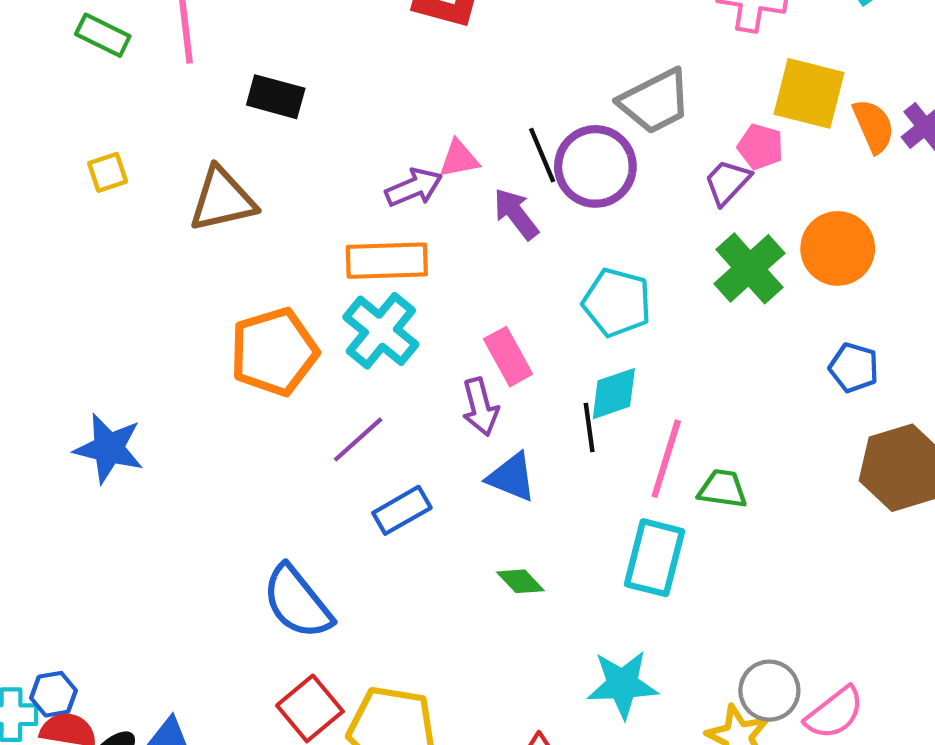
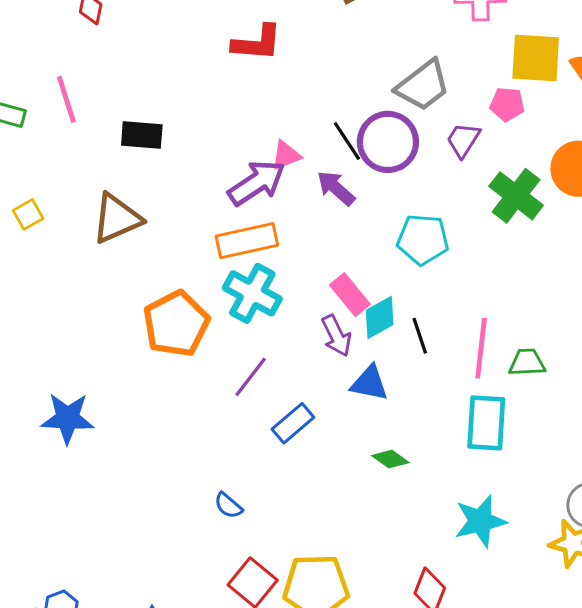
purple trapezoid: (727, 182) -> (463, 140), moved
purple arrow: (414, 187) -> (257, 183), size x1.4
cyan diamond: (614, 394) -> (380, 317), moved
blue semicircle: (297, 602) -> (228, 506), size x0.5

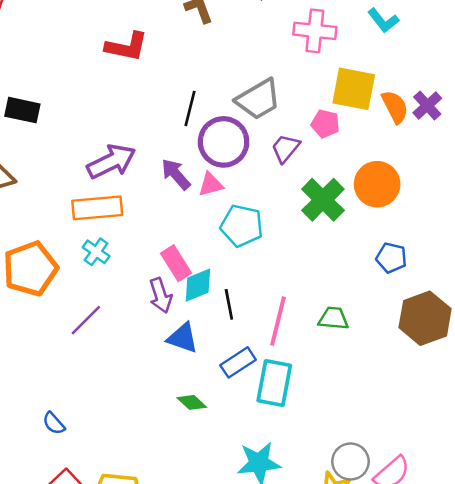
black line: (347, 141) -> (190, 108), moved, turned 40
pink triangle: (286, 155) -> (211, 185), moved
cyan cross: (252, 293) -> (96, 252), size x0.6
green trapezoid: (527, 363) -> (333, 318), moved
blue rectangle: (293, 423) -> (238, 362), moved

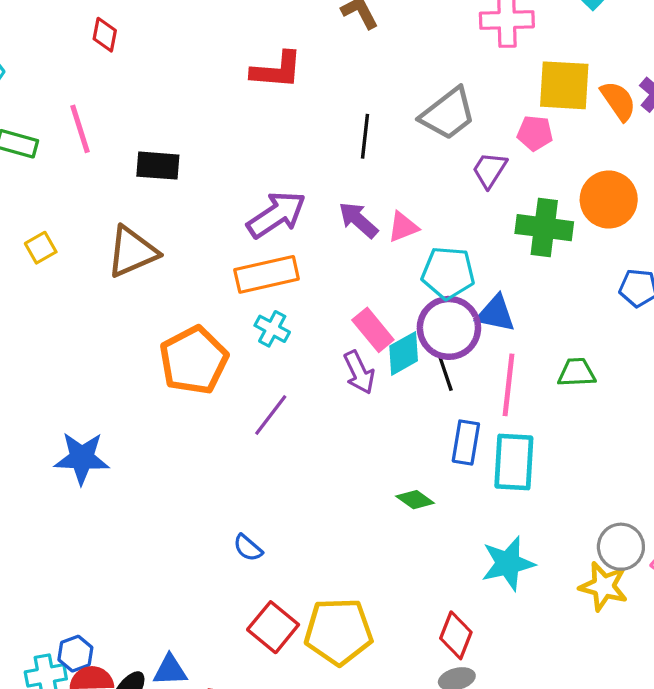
purple circle: (224, 142) -> (449, 328), moved
green cross: (323, 200) -> (544, 228), turned -30
blue triangle: (183, 338) -> (496, 314), moved
blue rectangle: (238, 362) -> (466, 442), turned -40

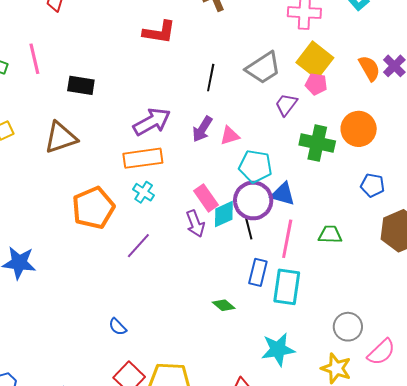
yellow square: (564, 85) -> (315, 60), moved, turned 30
purple arrow: (358, 220) -> (202, 129), turned -104
gray circle: (621, 547) -> (348, 327), moved

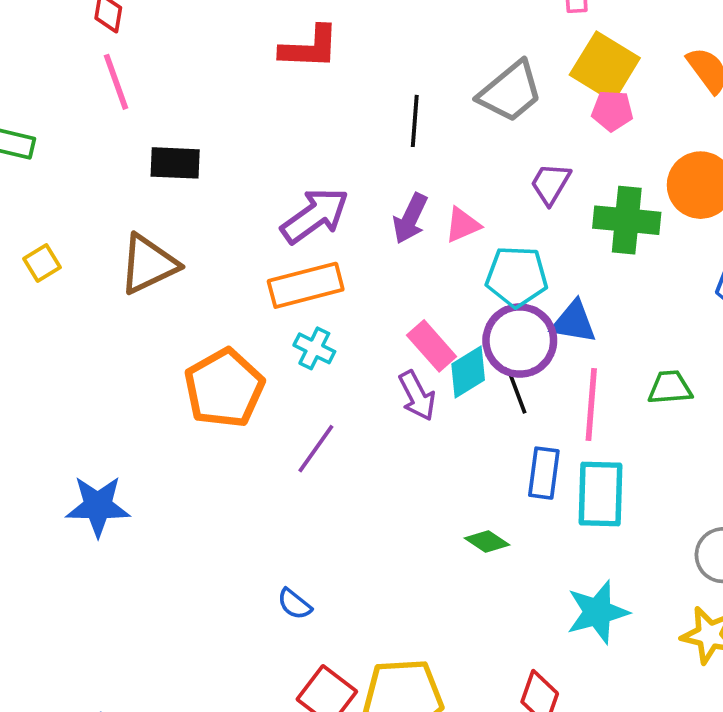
pink line: (34, 59) -> (116, 82), moved
purple trapezoid: (286, 105) -> (550, 184), moved

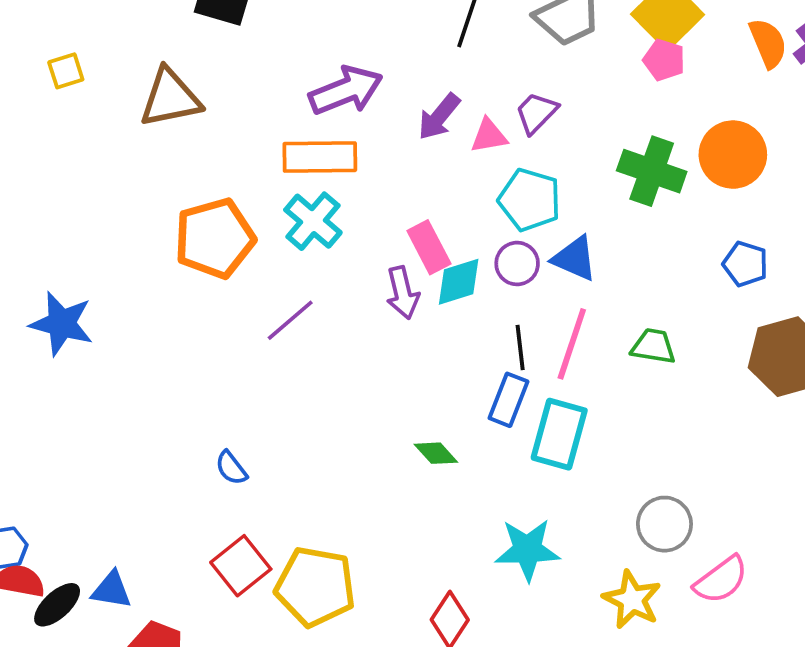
purple trapezoid: (550, 184) -> (536, 113), moved
purple circle: (520, 341) -> (517, 264), size x0.6
cyan cross: (314, 348) -> (313, 221), size x1.4
black line: (517, 392) -> (520, 347), moved

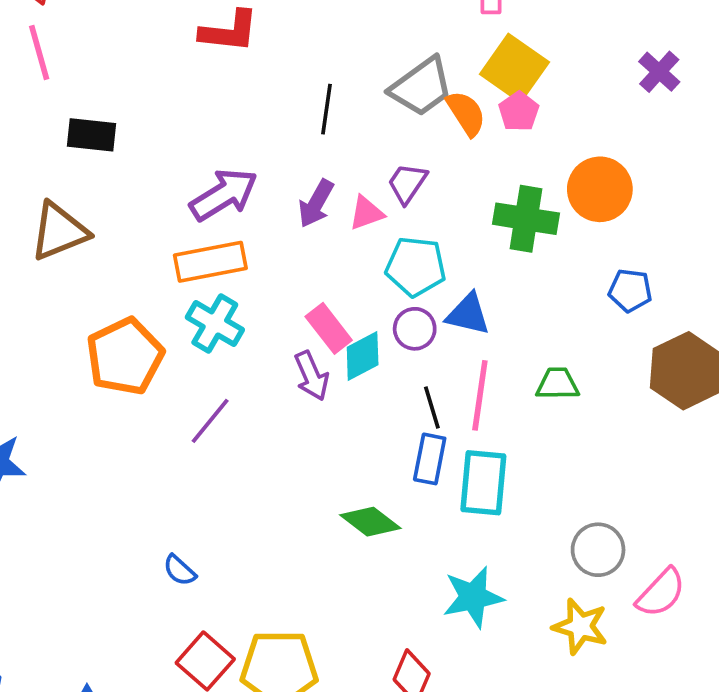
orange semicircle: (768, 43) -> (466, 113), moved
pink pentagon: (664, 60) -> (519, 112), turned 30
green diamond: (436, 453) -> (370, 522), size x1.4

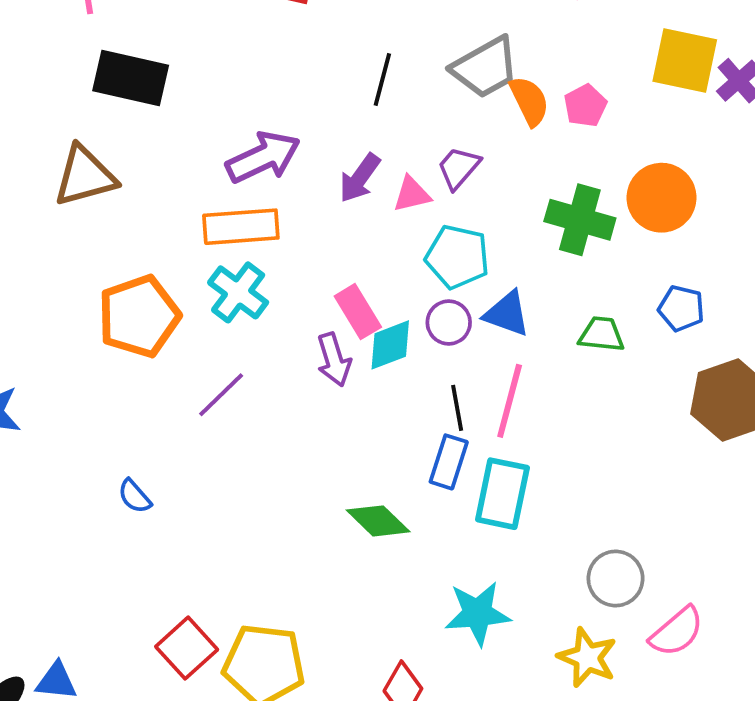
yellow square: (514, 68) -> (685, 61), moved, turned -30
black rectangle: (91, 135) -> (131, 78), size x1.4
green trapezoid: (557, 384) -> (602, 334), moved
blue semicircle: (180, 570) -> (135, 496), moved

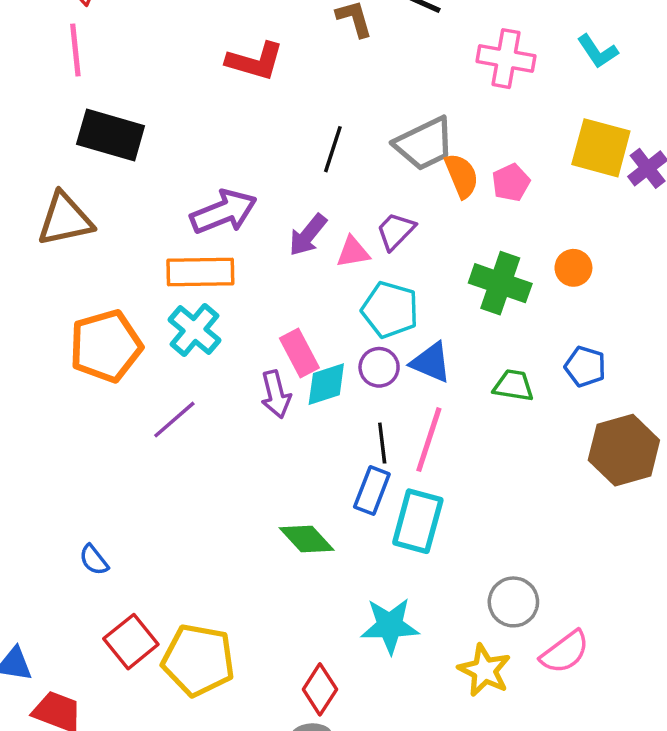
orange circle: (662, 198) -> (573, 268), size x0.6
blue semicircle: (135, 496) -> (94, 560), moved

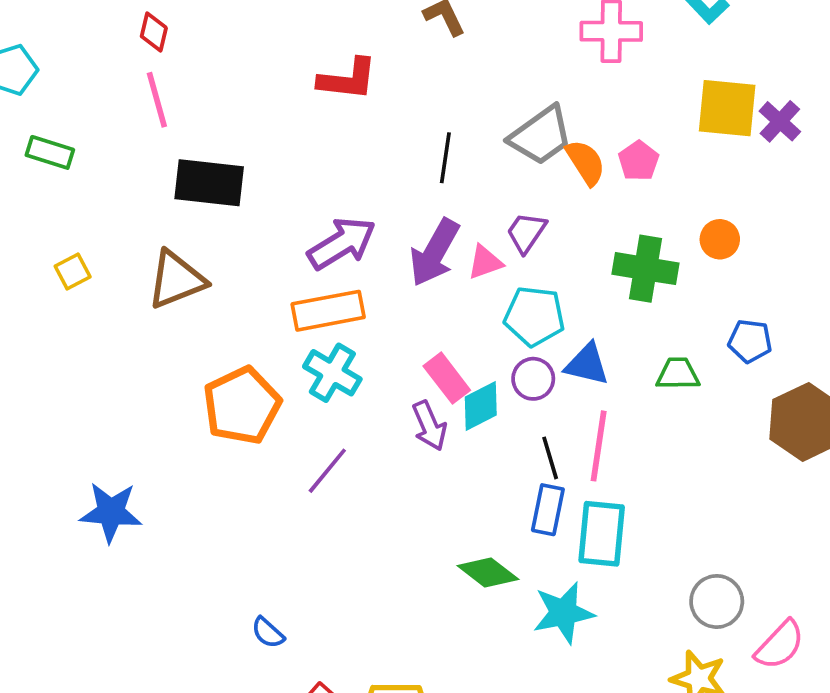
purple arrow: (308, 235) -> (434, 253), size x1.4
cyan star: (390, 626) -> (564, 613), moved

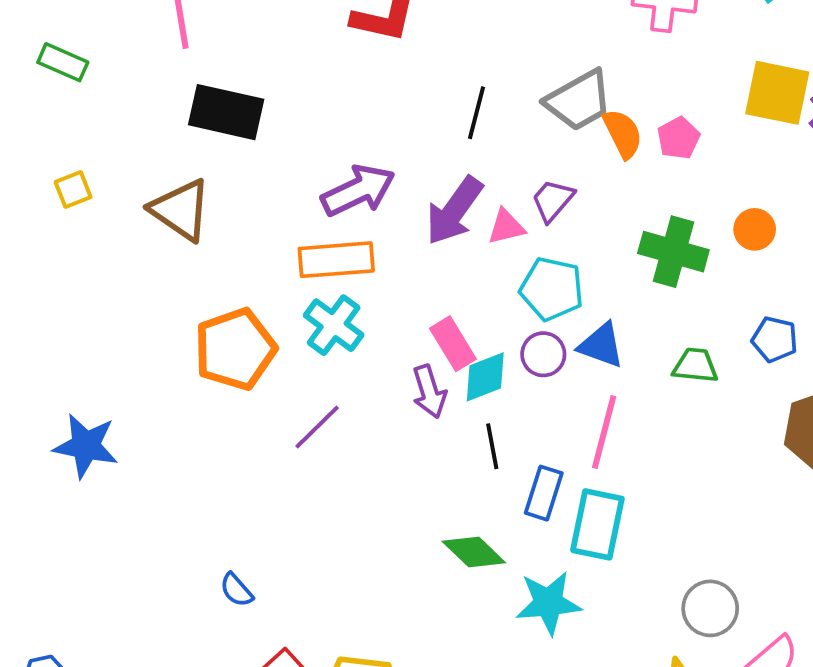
brown triangle: (176, 280) -> (181, 210), turned 50
black line: (550, 458) -> (492, 446), moved

